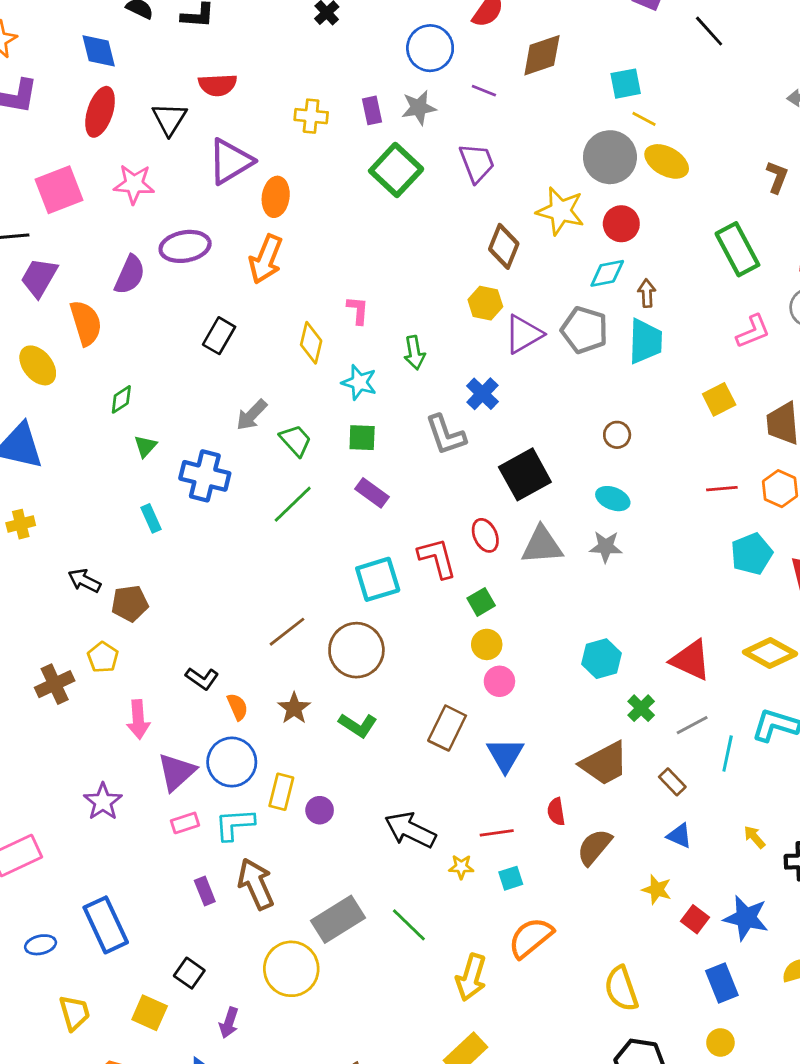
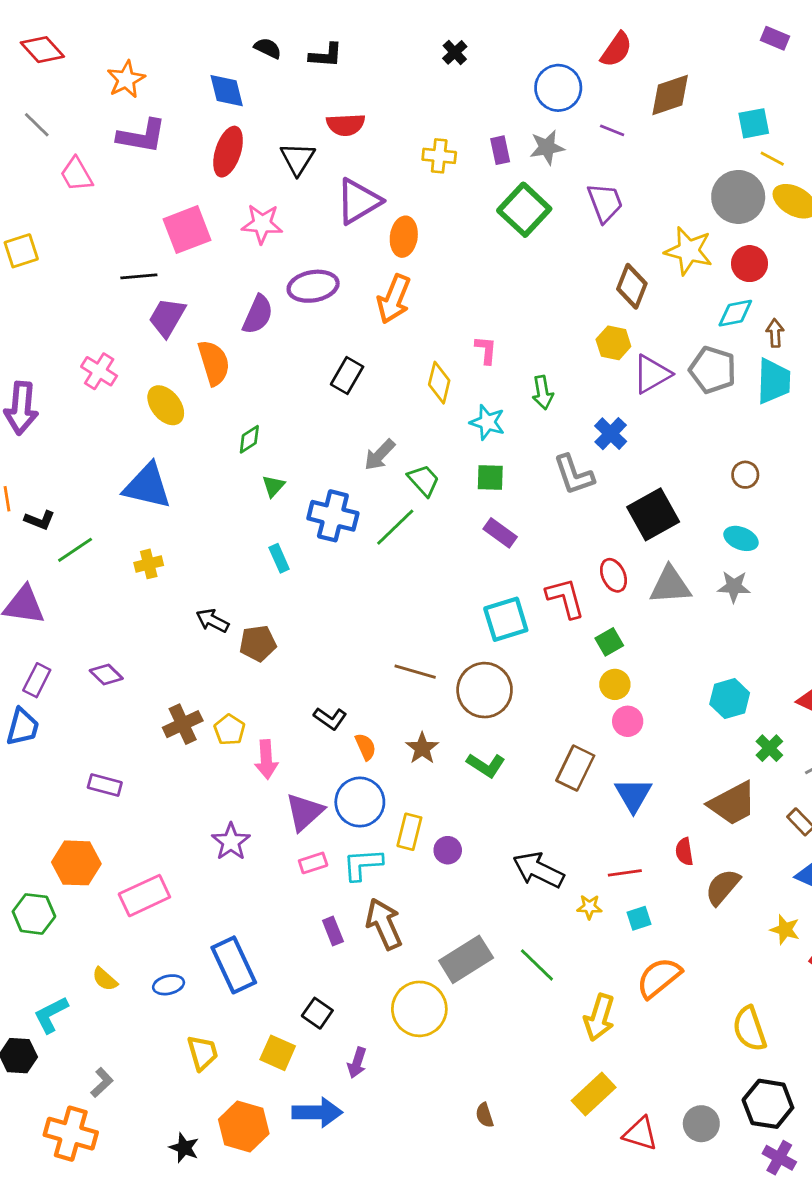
green line: (293, 504) -> (395, 527), moved
brown line: (287, 632) -> (415, 672), turned 54
yellow pentagon: (103, 657) -> (229, 730), moved

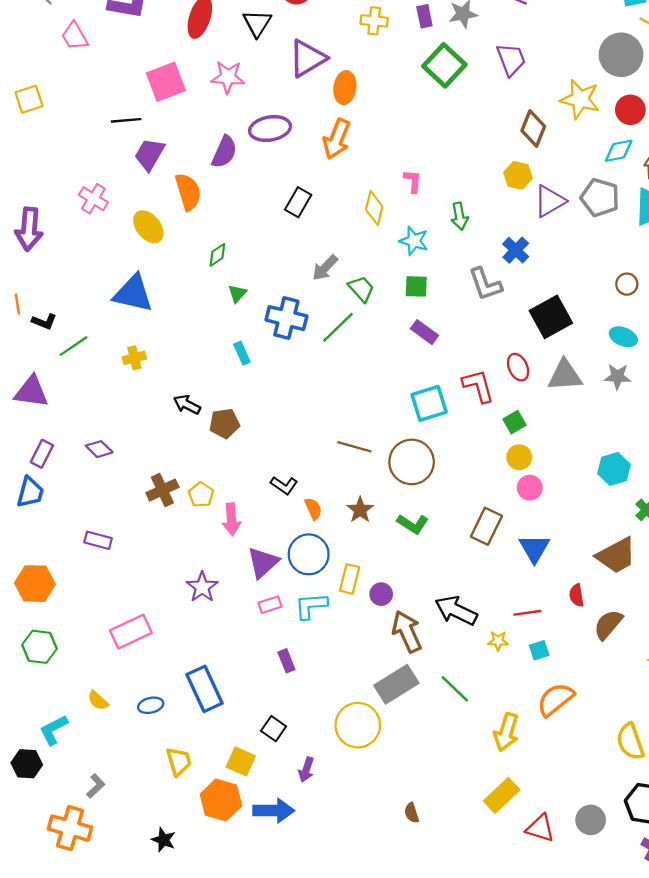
orange hexagon: (76, 863) -> (35, 584), moved
brown arrow: (384, 924) -> (407, 632), moved
orange hexagon: (244, 1127) -> (221, 800), moved

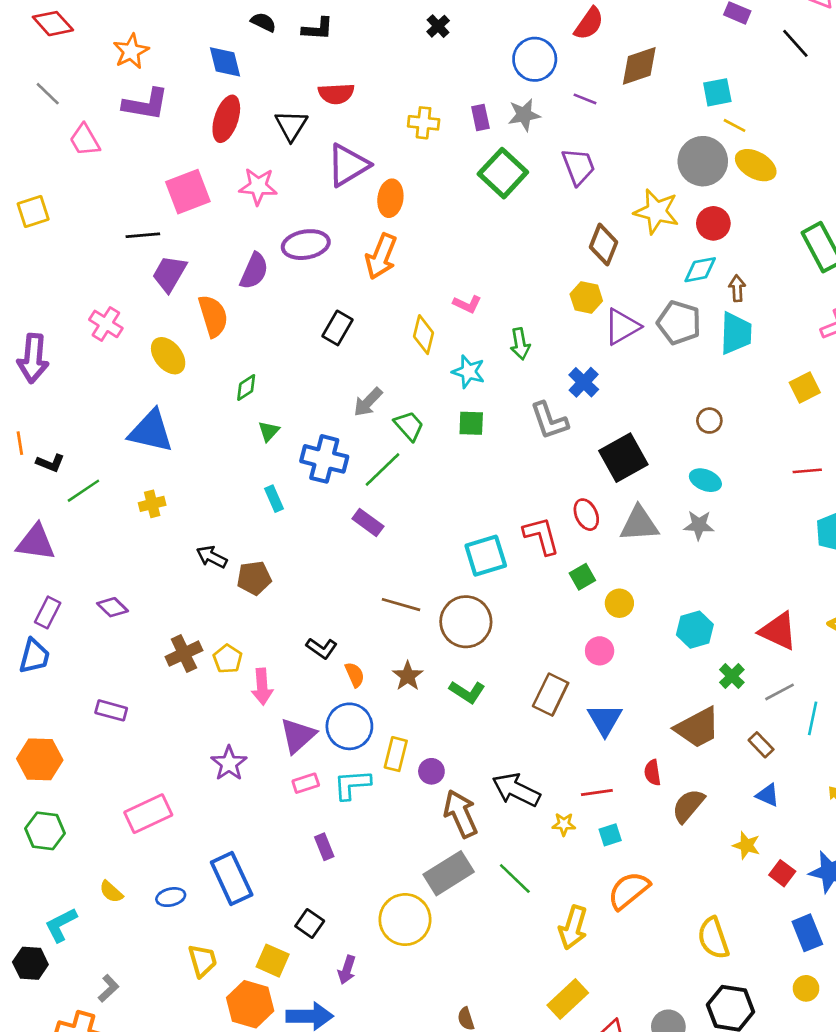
pink L-shape: (413, 181) -> (467, 304), turned 110
purple rectangle: (424, 332) -> (368, 522), moved
yellow circle: (519, 457) -> (619, 603), moved

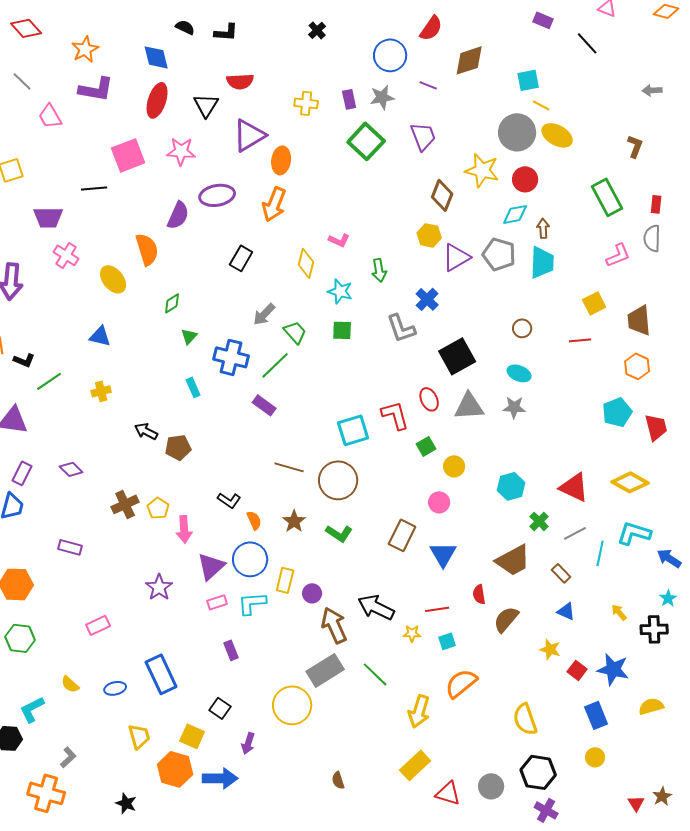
purple trapezoid: (169, 274) -> (48, 217), moved, turned -120
blue triangle: (151, 431) -> (100, 336), size x0.6
red line: (807, 471) -> (580, 340), moved
pink rectangle: (148, 814) -> (98, 625), size x0.7

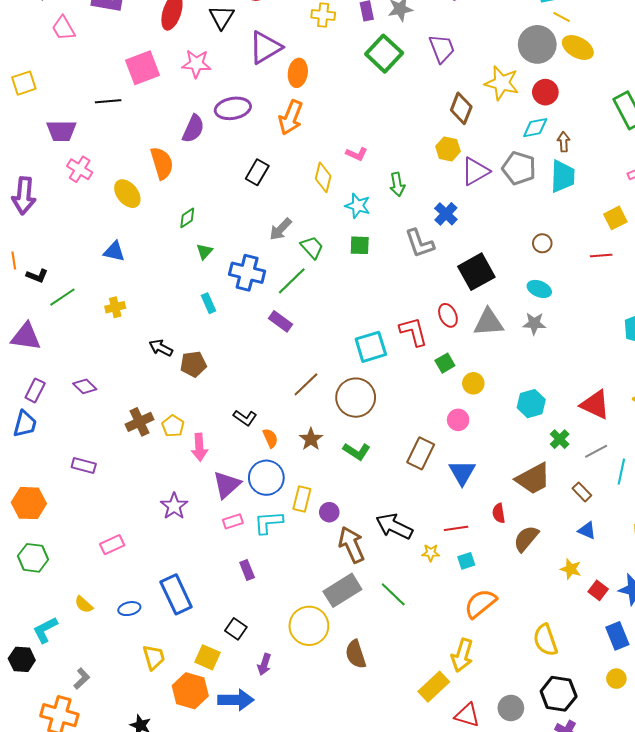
brown line: (289, 467) -> (306, 384), turned -60
yellow arrow: (419, 711) -> (462, 655), moved
brown semicircle: (338, 780) -> (356, 654), moved, size x1.6

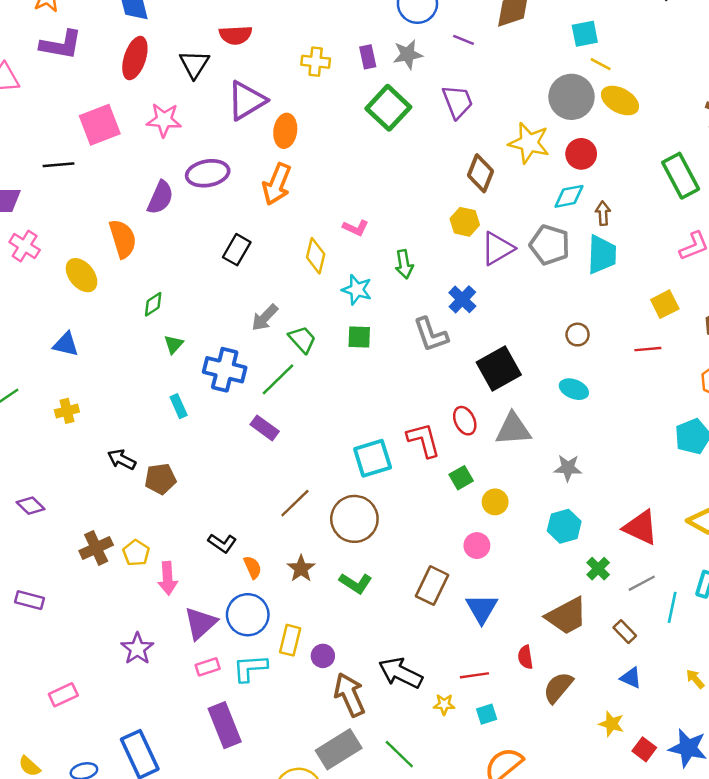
gray star: (534, 323) -> (568, 468), moved
purple rectangle: (247, 570) -> (225, 725), size x1.8

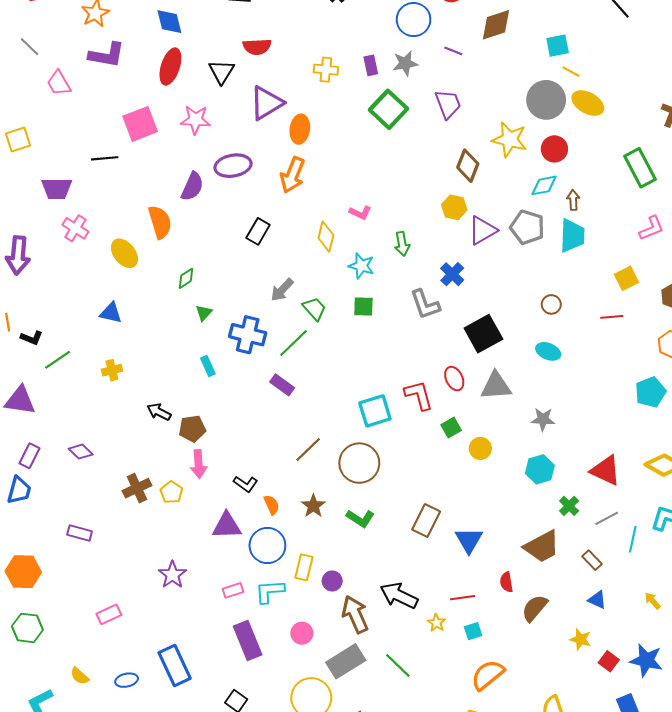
pink circle: (477, 546) -> (302, 633), moved
pink arrow: (168, 578) -> (199, 464), moved
purple triangle: (200, 623) -> (227, 526), moved, turned 40
yellow star: (444, 704) -> (437, 623), turned 30

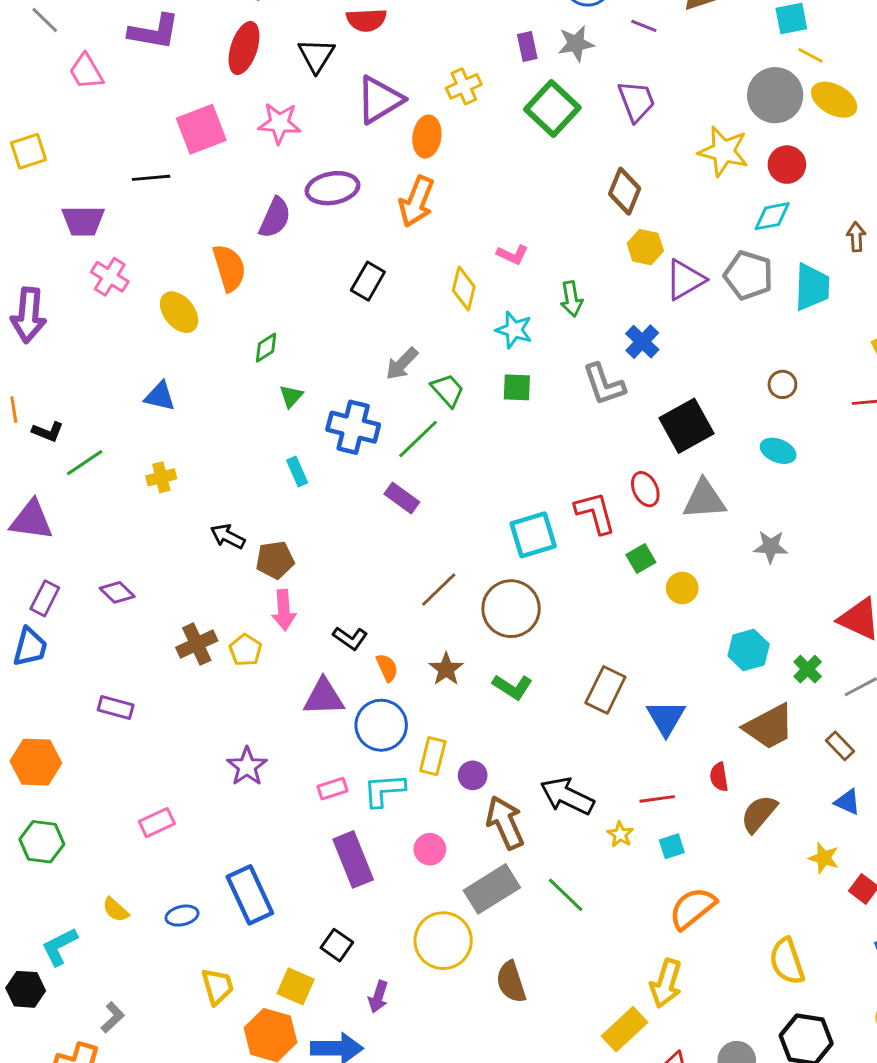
yellow cross: (326, 70) -> (464, 86), moved, turned -30
brown diamond: (468, 166) -> (625, 191), moved
brown arrow: (573, 200) -> (856, 237), moved
cyan hexagon: (540, 469) -> (749, 650), moved

